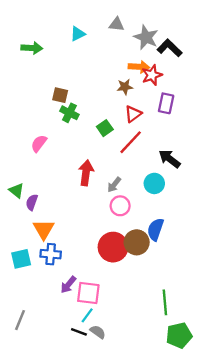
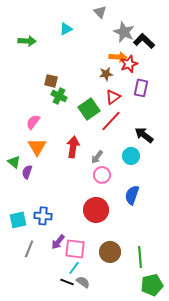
gray triangle: (117, 24) -> (100, 12), moved, turned 40
green square: (105, 128) -> (89, 109), size x1.5
orange triangle: (44, 229) -> (37, 147), moved
brown circle: (137, 242) -> (110, 252), moved
gray line: (20, 320) -> (29, 249), moved

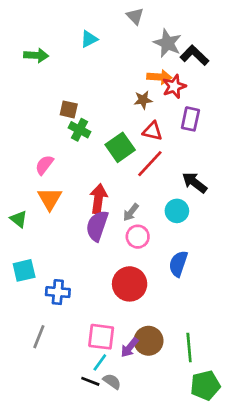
red triangle: (113, 97) -> (153, 131), turned 49
purple semicircle: (27, 172) -> (97, 226), moved, size x1.6
cyan square: (18, 220) -> (24, 270), moved
purple arrow: (58, 242) -> (130, 348), moved

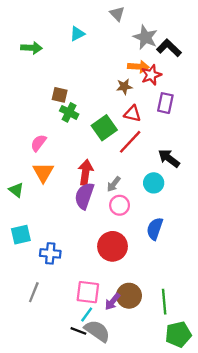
gray semicircle: (112, 381) -> (97, 331), size x1.6

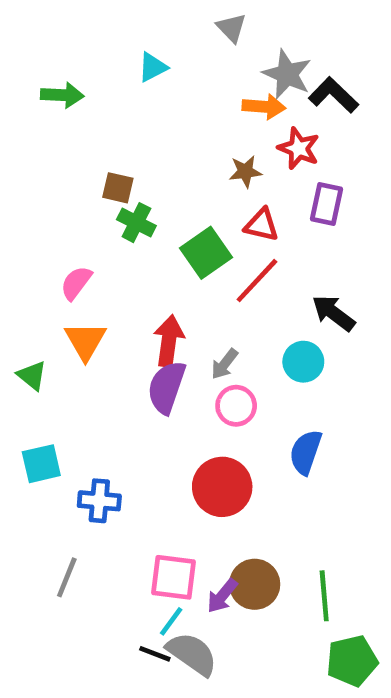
orange arrow: (138, 67) -> (264, 107), moved
red star: (151, 75) -> (299, 148), turned -30

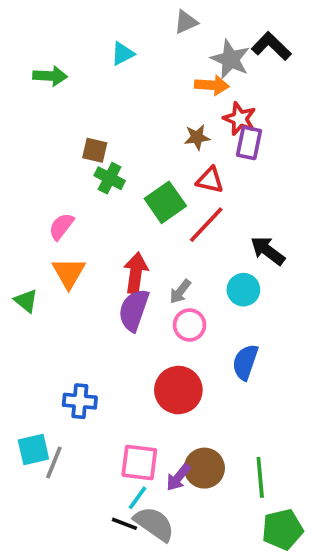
gray triangle: (231, 28) -> (186, 22), turned 50
black L-shape: (333, 95) -> (271, 46), moved
purple rectangle: (326, 204) -> (249, 143), moved
cyan square: (41, 464) -> (33, 449), moved

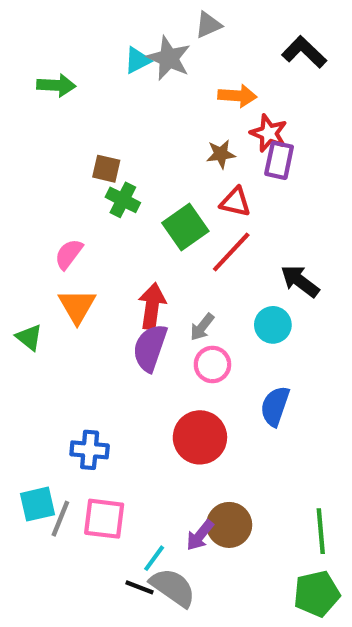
gray star: (230, 59) -> (169, 58), moved
pink square: (139, 463) -> (104, 519), moved
green line: (260, 477) -> (321, 531), moved

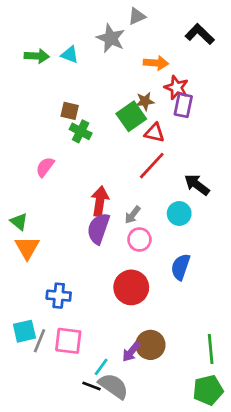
cyan triangle: (137, 60) -> (70, 55), moved, turned 48
green square: (185, 227) -> (131, 116), moved
orange triangle: (77, 306) -> (27, 248), moved

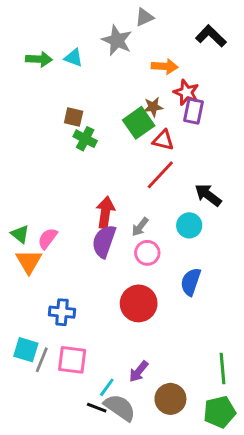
pink semicircle: (45, 167) -> (48, 238), moved
cyan square: (24, 331) -> (26, 350), turned 30
brown circle: (150, 345) -> (170, 399), moved

